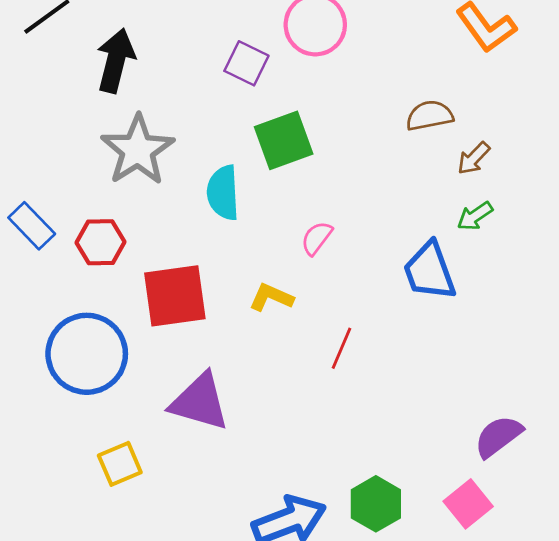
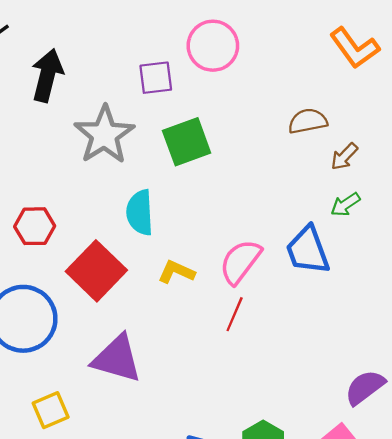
purple square: (246, 63) -> (156, 78), turned -33
gray star: (138, 150) -> (104, 135), moved
cyan semicircle: (223, 193) -> (140, 213), moved
pink semicircle: (317, 238) -> (240, 262), moved, size x1.6
red square: (175, 296) -> (96, 271), turned -38

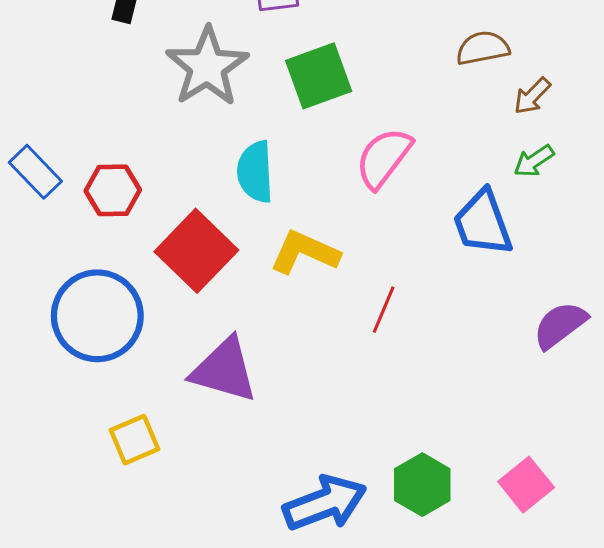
pink semicircle: (240, 262) -> (384, 158), moved
yellow L-shape: (176, 272) -> (305, 252), size x1.4
purple semicircle: (365, 387) -> (560, 325), moved

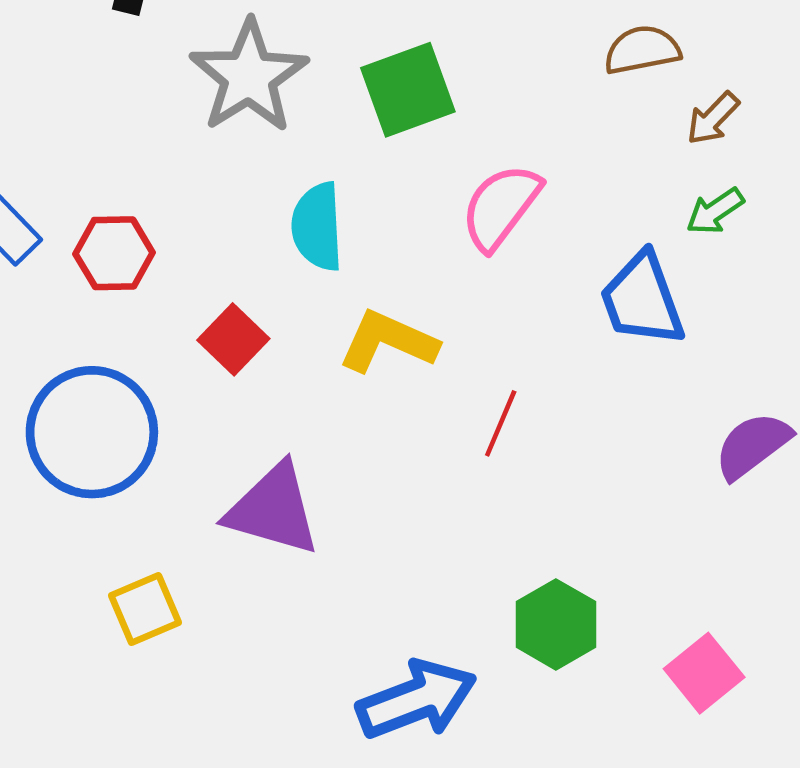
red square: (196, 251) -> (233, 339), size x0.6
green hexagon: (422, 485) -> (556, 624), moved

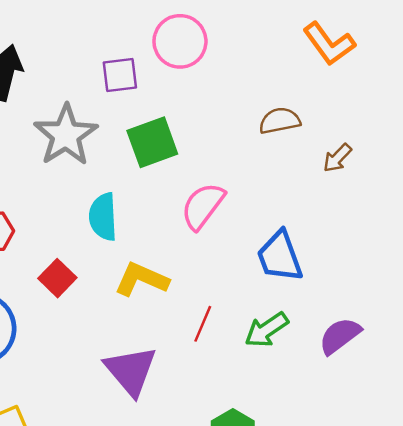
brown arrow: (713, 118) -> (337, 158), moved
green arrow: (715, 211) -> (266, 330), moved, size x1.4
purple triangle: (273, 510) -> (131, 371), moved, turned 34

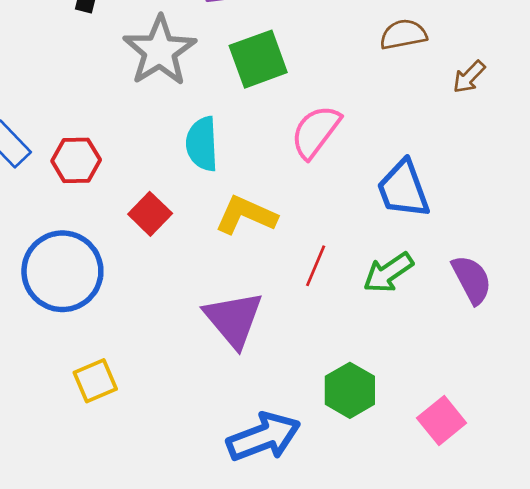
purple semicircle: (340, 336) -> (472, 279), turned 99

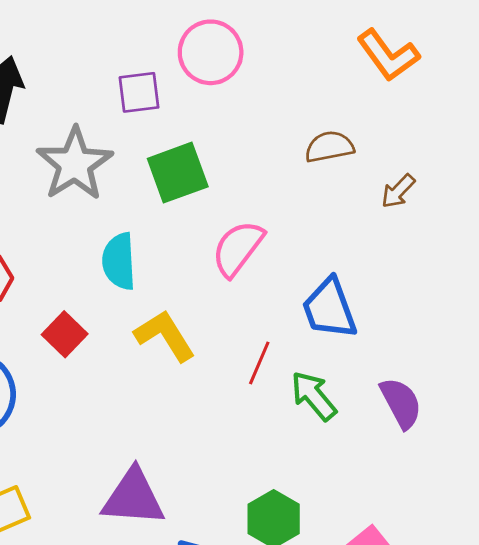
yellow L-shape: (246, 215) -> (165, 336), turned 34
red line: (316, 266) -> (259, 363), moved
green arrow: (388, 273) -> (314, 396), turned 84
purple triangle: (234, 319) -> (133, 497), moved, turned -46

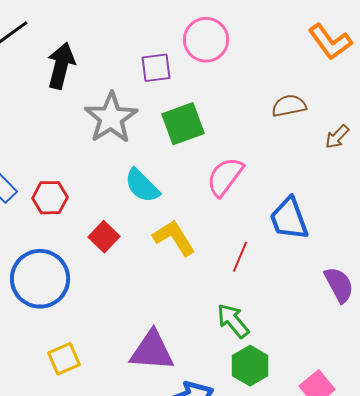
cyan semicircle: (119, 261) -> (142, 186), turned -42
green arrow: (314, 396) -> (233, 321), moved

